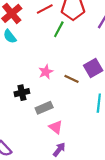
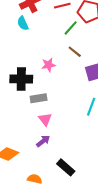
brown line: (71, 79) -> (75, 52), moved
black cross: (22, 93) -> (21, 79), size x1.5

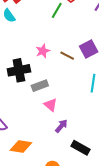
brown line: (75, 52) -> (67, 56), moved
purple arrow: (43, 141) -> (61, 126), moved

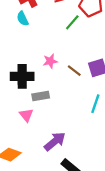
pink triangle: (51, 105) -> (26, 115), moved
purple arrow: (61, 126) -> (55, 141), size x1.5

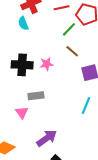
brown line: (74, 71) -> (72, 51), moved
black cross: (22, 76) -> (22, 65), moved

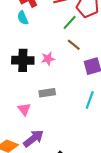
gray rectangle: (36, 96) -> (47, 93), moved
purple arrow: (47, 138) -> (33, 138), moved

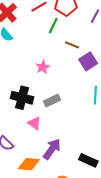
brown line: (74, 45) -> (72, 45), moved
black cross: (23, 60) -> (22, 98), moved, turned 30

